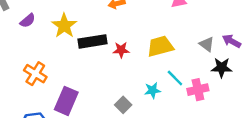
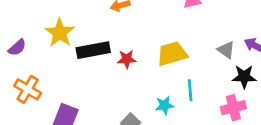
purple semicircle: (28, 21) -> (17, 48), moved
cyan line: (175, 78) -> (190, 90), turned 42
pink cross: (198, 90) -> (233, 108), moved

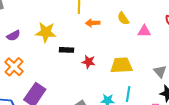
yellow star: (60, 33) -> (46, 32), turned 30
black rectangle: (93, 50) -> (66, 50), size x0.6

